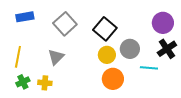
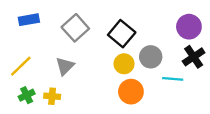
yellow line: (18, 57) -> (21, 66), turned 35

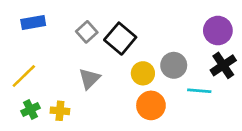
gray square: (75, 28) -> (87, 32), size x0.7
black square: (122, 34) -> (120, 39), moved
gray triangle: (65, 66) -> (89, 79), moved

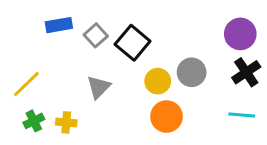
blue rectangle: (33, 22) -> (59, 25), moved
cyan line: (199, 91) -> (242, 115), moved

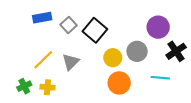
purple circle: (240, 34) -> (158, 27), moved
yellow line: (26, 84) -> (43, 60), moved
cyan line: (242, 115) -> (160, 78), moved

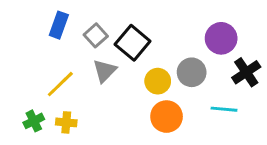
blue rectangle: (42, 18) -> (59, 25), turned -60
gray triangle: (71, 62) -> (105, 71), moved

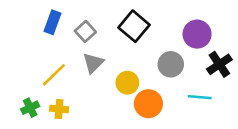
black square: (133, 43) -> (134, 26), moved
yellow circle: (158, 81) -> (127, 83), moved

